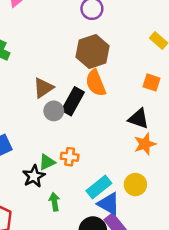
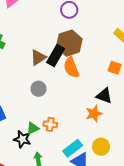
brown triangle: (43, 88) -> (38, 57), moved
black rectangle: (73, 101) -> (56, 56), moved
orange star: (145, 144) -> (94, 114), moved
black star: (34, 176) -> (22, 139), turned -30

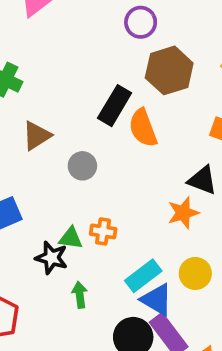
brown hexagon: (69, 43) -> (169, 70), moved
brown triangle: (38, 57) -> (37, 136), moved
green triangle: (33, 128) -> (71, 238), turned 32

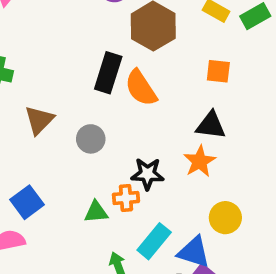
black star: (52, 258) -> (147, 174), moved
cyan rectangle: (143, 276) -> (154, 241), moved

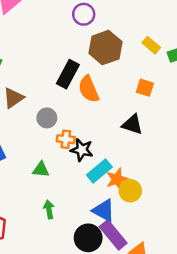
orange star: (200, 161) -> (117, 179), moved
orange cross: (126, 198) -> (66, 139), moved
cyan rectangle: (154, 241) -> (99, 171), moved

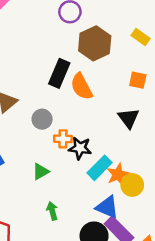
black triangle: (132, 124) -> (129, 118), turned 40
green triangle: (41, 170) -> (41, 172), turned -30

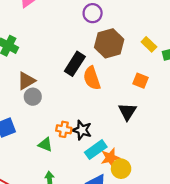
gray circle: (42, 119) -> (33, 97), moved
orange cross: (63, 139) -> (64, 129), moved
green triangle: (41, 172) -> (45, 144), turned 42

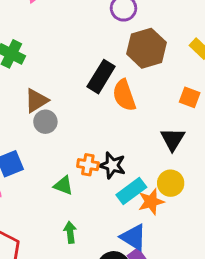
yellow circle: (121, 169) -> (171, 183), moved

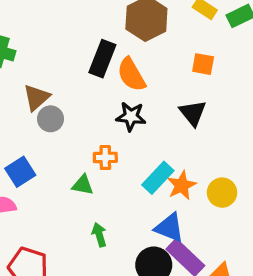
black star: (112, 165) -> (131, 116), moved
yellow circle: (171, 183) -> (222, 193), moved

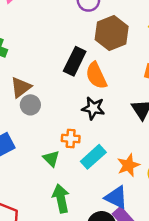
cyan rectangle: (158, 178) -> (93, 157), moved
green triangle: (83, 185) -> (51, 159), turned 30
green arrow: (99, 235) -> (61, 198), size x1.5

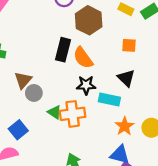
orange cross: (71, 139) -> (73, 114), size x1.6
cyan rectangle: (93, 157) -> (109, 99), moved, turned 65
green triangle: (51, 159) -> (55, 112), moved

